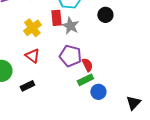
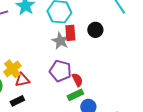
red rectangle: (56, 18) -> (70, 33), moved
yellow cross: (32, 28) -> (12, 69), moved
red triangle: (32, 56) -> (22, 80), moved, turned -49

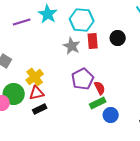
gray star: (60, 41) -> (72, 46), moved
purple pentagon: (60, 71) -> (83, 79), turned 30
red triangle: (22, 80) -> (37, 93), moved

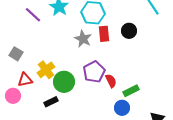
purple line: (22, 22) -> (33, 15), turned 60
red triangle: (37, 93) -> (25, 80), moved
green circle: (14, 94) -> (64, 82), moved
green rectangle: (98, 103) -> (131, 91), moved

